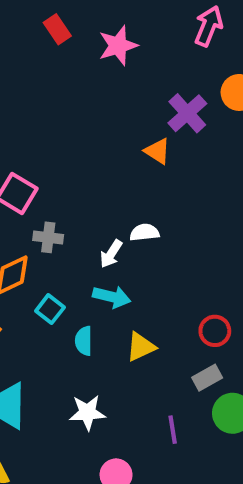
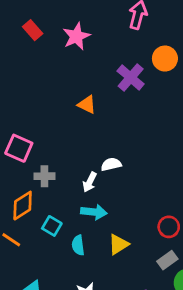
orange triangle: (157, 151) -> (87, 105), moved

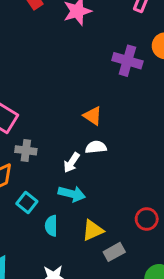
purple cross: (131, 78) -> (127, 61), turned -32
orange triangle: (87, 105) -> (93, 116), moved
gray rectangle: (167, 260) -> (114, 252), moved

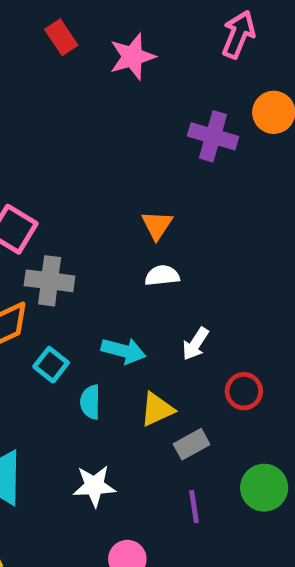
orange triangle: (93, 116) -> (157, 225), turned 30
gray cross: (26, 150) -> (50, 281), size x1.4
white arrow: (72, 163) -> (195, 344), moved

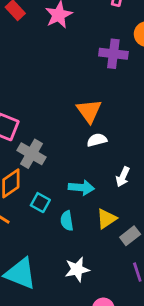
orange triangle: (157, 225) -> (89, 111), size x1.4
gray cross: (50, 281) -> (31, 154), turned 32

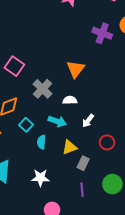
white semicircle: (97, 140) -> (70, 100), moved
gray cross: (31, 154) -> (42, 89), moved
gray rectangle: (130, 236) -> (83, 163), turned -40

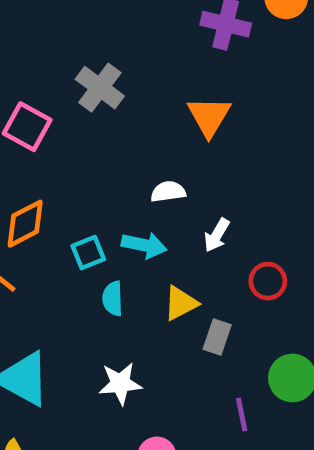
orange triangle: (76, 69) -> (209, 116), moved
gray cross: (42, 89) -> (100, 88), moved
cyan square: (26, 125) -> (88, 253), moved, turned 32
purple line: (82, 190) -> (242, 415), moved

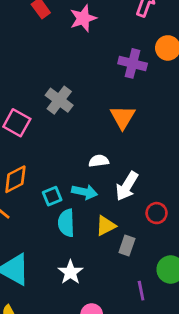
white arrow: (217, 235) -> (127, 186), size x1.5
cyan semicircle: (113, 299) -> (66, 223), size x1.4
white star: (120, 383) -> (70, 272), turned -30

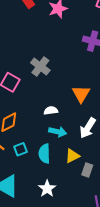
orange triangle: (123, 117) -> (81, 94), moved
white semicircle: (99, 161) -> (51, 111), moved
cyan square: (52, 196) -> (20, 149), moved

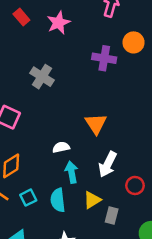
gray cross: (40, 66) -> (42, 77), moved
cyan arrow: (58, 132) -> (72, 172), turned -108

